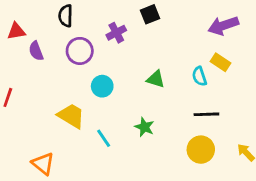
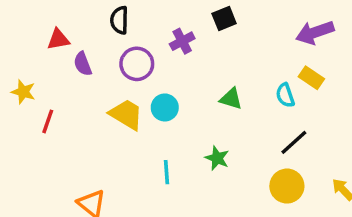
black line: (206, 114) -> (294, 142), turned -40
yellow trapezoid: (71, 116) -> (126, 114), moved
cyan line: (104, 138) -> (166, 172), turned 30

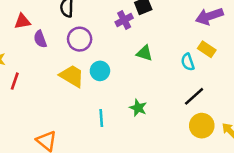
purple cross: (182, 41) -> (124, 20), moved
green triangle: (231, 99) -> (144, 53), moved
yellow circle: (287, 186) -> (202, 126), moved

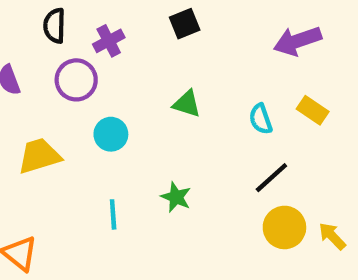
purple cross: (124, 20) -> (109, 41), moved
yellow rectangle: (207, 49) -> (313, 110), moved
yellow trapezoid: (72, 76) -> (39, 156), moved, turned -48

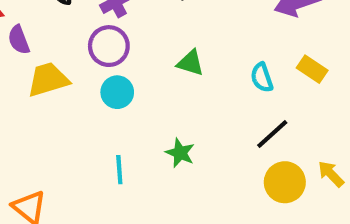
purple circle: (76, 80) -> (109, 46), moved
yellow trapezoid: (39, 156) -> (48, 80), moved
yellow arrow: (332, 236) -> (331, 174), moved

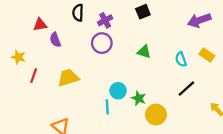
yellow trapezoid: (48, 80) -> (68, 78), moved
cyan circle: (117, 92) -> (118, 91), moved
yellow circle: (285, 182) -> (156, 115), moved

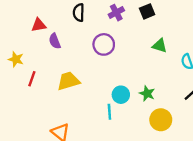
purple cross: (105, 20) -> (116, 13), moved
green triangle: (144, 52) -> (160, 46), moved
green star: (139, 98) -> (147, 94), moved

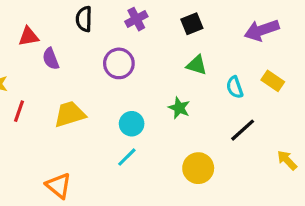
black square: (147, 11) -> (192, 24), moved
green star: (147, 94) -> (179, 108), moved
cyan circle: (121, 95) -> (132, 124), moved
cyan line: (109, 112) -> (127, 157), turned 49

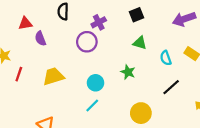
purple cross: (136, 19) -> (99, 22), moved

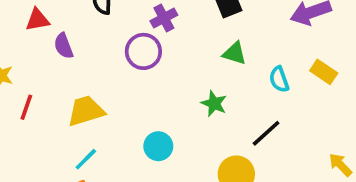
cyan circle: (95, 83) -> (158, 146), moved
black line: (171, 87) -> (266, 133), moved
cyan line: (92, 105) -> (86, 159), moved

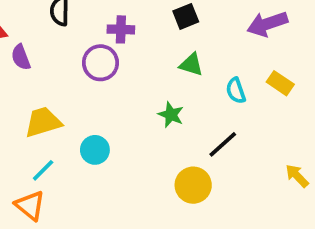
purple cross: (164, 18) -> (121, 29), turned 30
cyan circle: (158, 146) -> (95, 150), moved

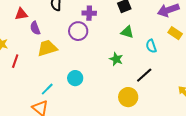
yellow rectangle: (280, 83) -> (175, 33), moved
yellow trapezoid: (43, 122) -> (47, 48), moved

